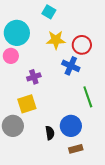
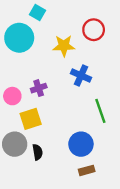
cyan square: (49, 12) -> (38, 13), moved
red circle: (82, 45) -> (94, 30), moved
pink circle: (11, 56) -> (12, 96), moved
black semicircle: (50, 133) -> (38, 152), moved

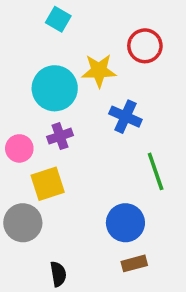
cyan circle: (19, 38) -> (55, 88), moved
black semicircle: (38, 152) -> (58, 274), moved

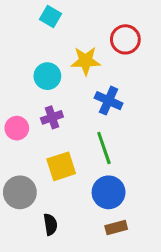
cyan circle: (55, 88) -> (47, 76), size x0.7
green line: (156, 171) -> (104, 148), moved
yellow square: (48, 184) -> (61, 166), moved
black semicircle: (58, 274) -> (50, 224), moved

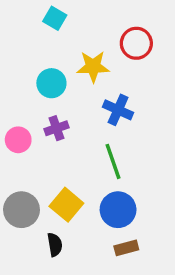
yellow square: (61, 166) -> (66, 205), moved, turned -32

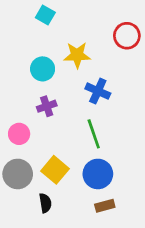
red circle: (136, 43) -> (127, 36), moved
pink circle: (18, 140) -> (19, 134), moved

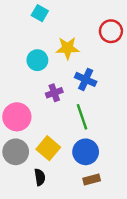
purple cross: (47, 106) -> (54, 93), moved
pink circle: (19, 134) -> (17, 117), size x1.5

